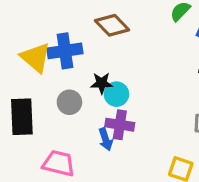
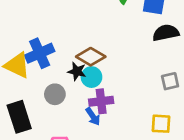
brown diamond: (112, 25) -> (91, 57), moved
black star: (102, 83) -> (77, 71), turned 30

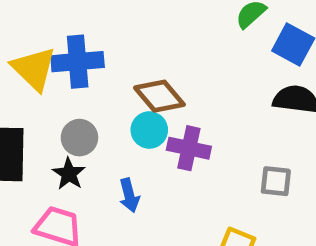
black star: (77, 71) -> (69, 174), moved
purple cross: (101, 101) -> (189, 148), moved

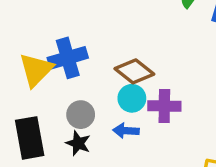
yellow triangle: (34, 69) -> (36, 70), turned 42
blue arrow: (129, 195) -> (126, 131), moved, turned 120

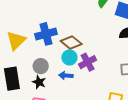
blue cross: (68, 58) -> (46, 34), moved
purple cross: (164, 106) -> (88, 62), turned -30

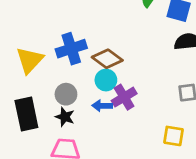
purple cross: (88, 62) -> (124, 97), moved

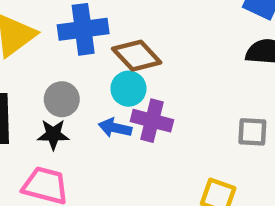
purple cross: (124, 97) -> (152, 121), turned 35
black star: (65, 117) -> (53, 134), turned -30

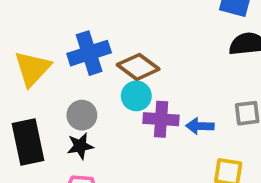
blue arrow: (115, 128) -> (200, 126), moved

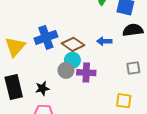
gray circle: (82, 115) -> (66, 70), moved
blue arrow: (200, 126) -> (104, 41), moved

